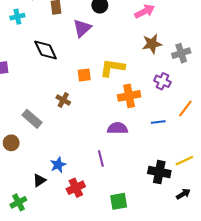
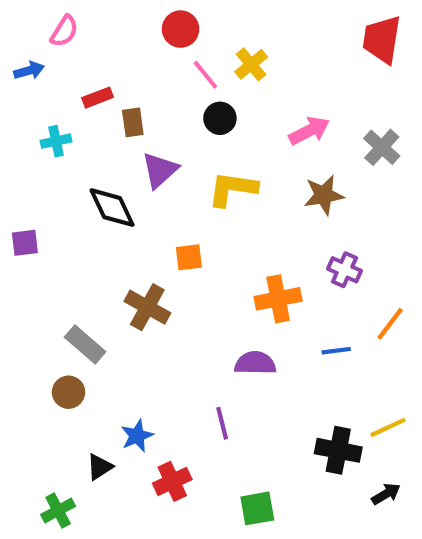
purple triangle: (82, 28) -> (160, 170), moved
gray cross: (181, 53) -> (382, 147), moved, turned -30
yellow L-shape: (112, 68) -> (232, 189), moved
brown cross: (63, 100) -> (147, 307), size x1.5
brown circle: (11, 143) -> (68, 392), moved

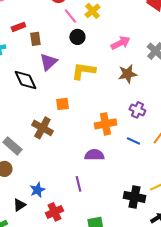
blue line: (336, 351) -> (133, 141), moved, turned 32

